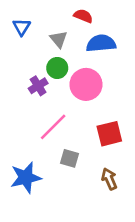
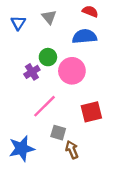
red semicircle: (83, 16) -> (90, 11), moved
gray triangle: (59, 39) -> (49, 17), moved
brown arrow: (109, 179) -> (72, 150), moved

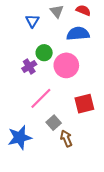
gray triangle: (49, 17) -> (57, 11), moved
blue triangle: (18, 23) -> (32, 21), moved
gray square: (58, 133) -> (54, 123), turned 32

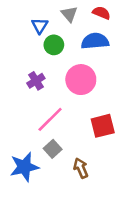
green circle: (44, 53) -> (54, 45), moved
gray square: (54, 123) -> (53, 149), moved

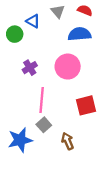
blue triangle: (40, 26) -> (33, 21), turned -32
green circle: (54, 45) -> (15, 34), moved
pink line: (50, 119) -> (42, 100), turned -40

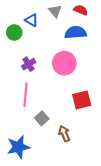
pink line: (42, 100) -> (25, 95), moved
blue star: (20, 140) -> (18, 147), moved

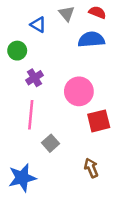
green circle: (14, 32) -> (17, 51), moved
pink circle: (64, 63) -> (79, 91), moved
brown arrow: (64, 134) -> (91, 168), moved

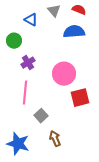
brown arrow: (91, 168) -> (55, 139), moved
blue star: (22, 178) -> (18, 144), turned 30

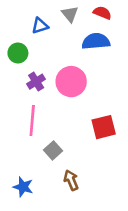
blue triangle: (31, 20) -> (40, 26), turned -48
pink circle: (64, 74) -> (71, 82), moved
blue star: (18, 144) -> (23, 187), size x0.7

